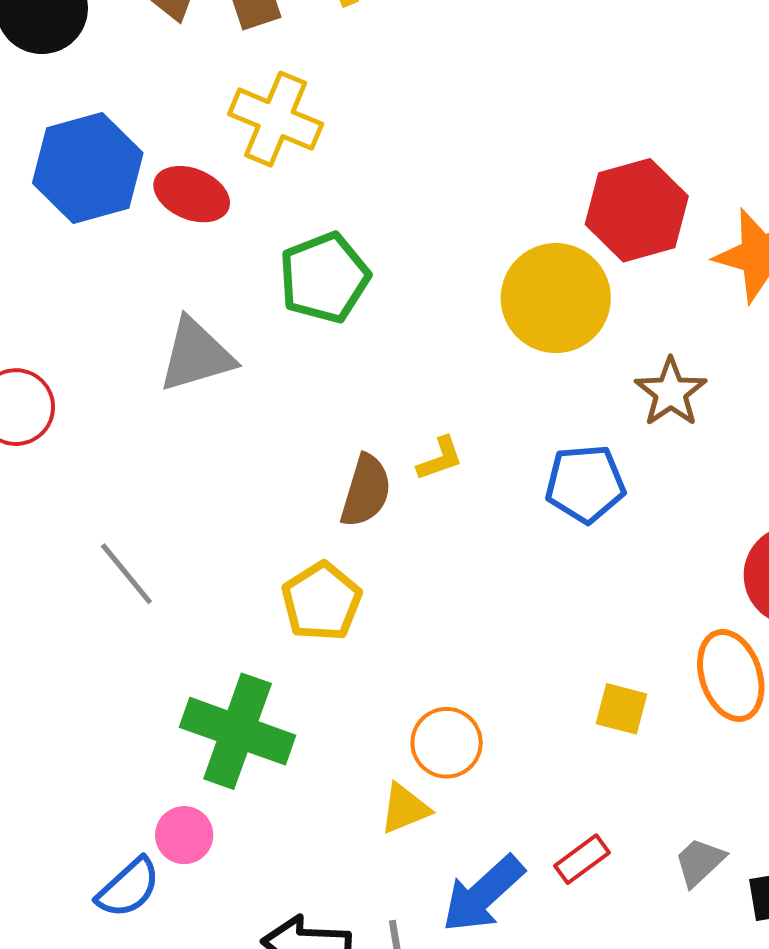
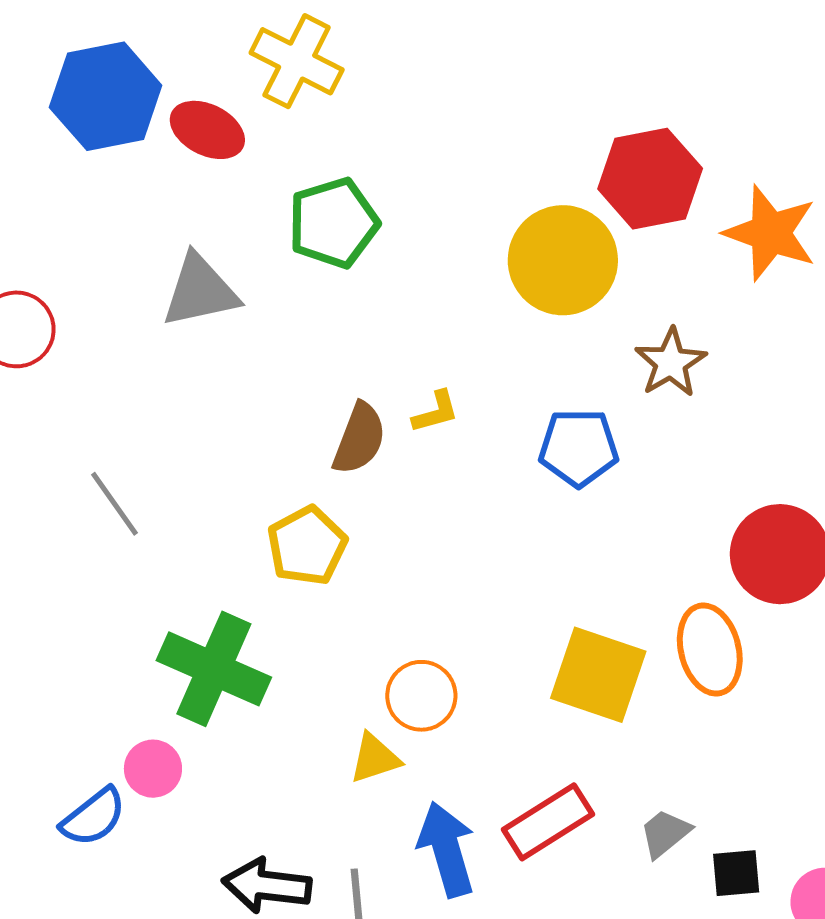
yellow square: (621, 709) -> (598, 675), size x1.8
red rectangle: (582, 859) -> (548, 822), size x1.6
blue arrow: (483, 894) -> (447, 849), turned 112

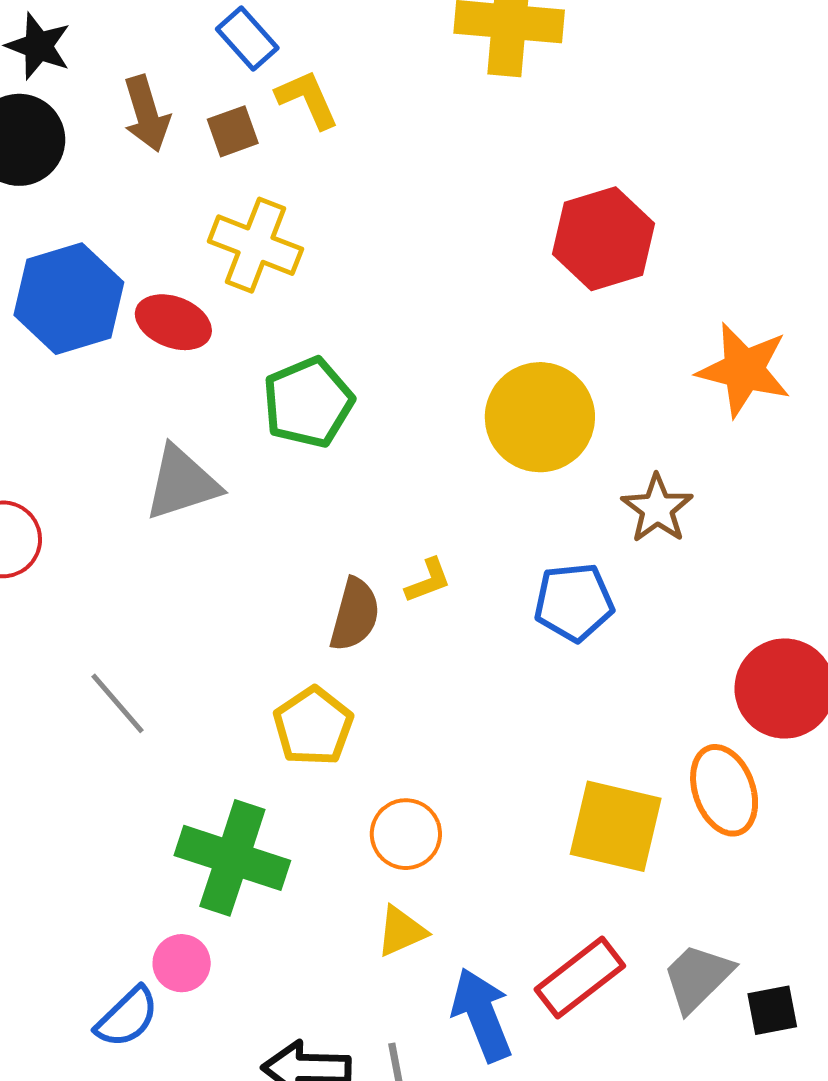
red hexagon: (650, 179) -> (603, 239), moved
orange circle: (421, 696) -> (406, 834), moved
gray trapezoid: (665, 833) -> (698, 978), size x1.4

